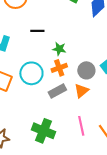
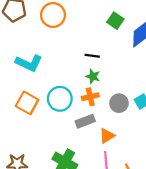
black line: (37, 31) -> (92, 56), moved
orange triangle: (81, 91) -> (107, 136), moved

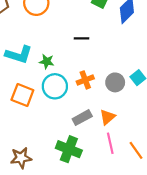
green star: (93, 76) -> (47, 62), moved
gray rectangle: (85, 121) -> (82, 118), moved

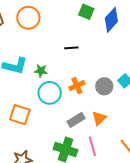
orange square: (22, 95) -> (20, 115), moved
pink line: (110, 143) -> (92, 146), moved

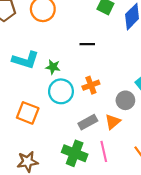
gray circle: (104, 86) -> (125, 100), moved

